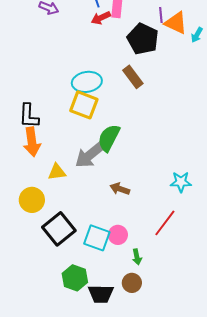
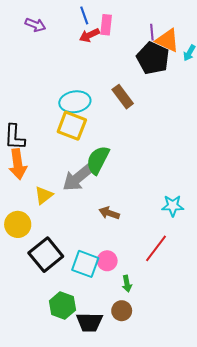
black pentagon: (143, 39) -> (153, 58), moved
yellow triangle: (57, 172) -> (44, 195), turned -30

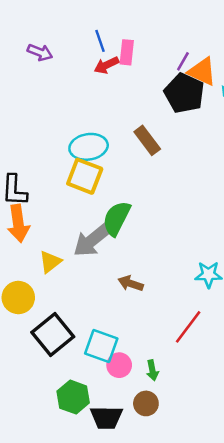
purple line: (152, 32) -> (183, 61), turned 35
pink circle: (107, 261) -> (119, 365), moved

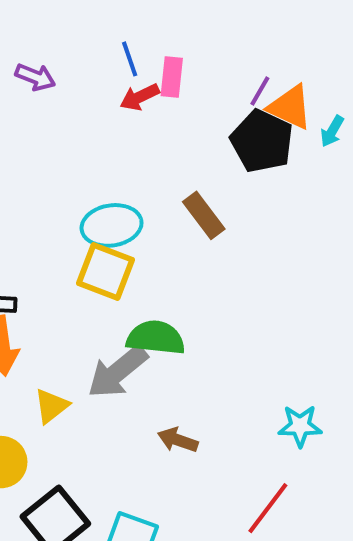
green semicircle: (117, 218) -> (156, 338), turned 69

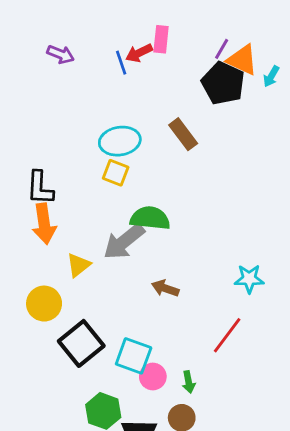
blue line: (130, 59) -> (121, 63), moved
purple arrow: (35, 77) -> (61, 54), moved
yellow square: (106, 272) -> (116, 173), size x0.7

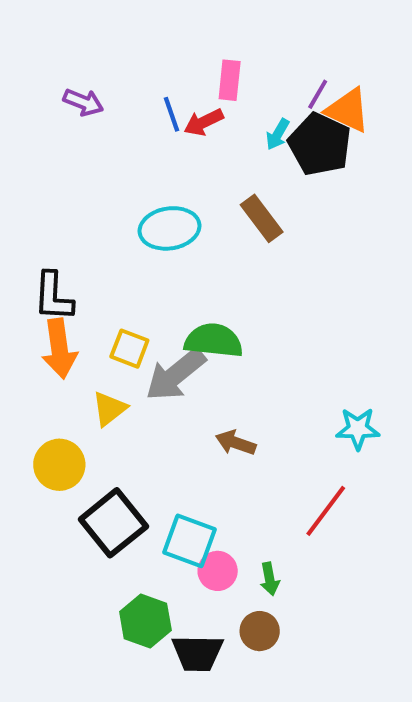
red arrow: (139, 53) -> (204, 122), moved
cyan arrow: (271, 76) -> (278, 134), moved
yellow square: (116, 173) -> (129, 349), moved

